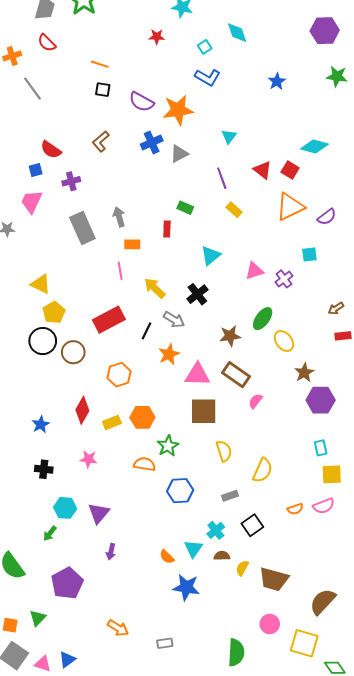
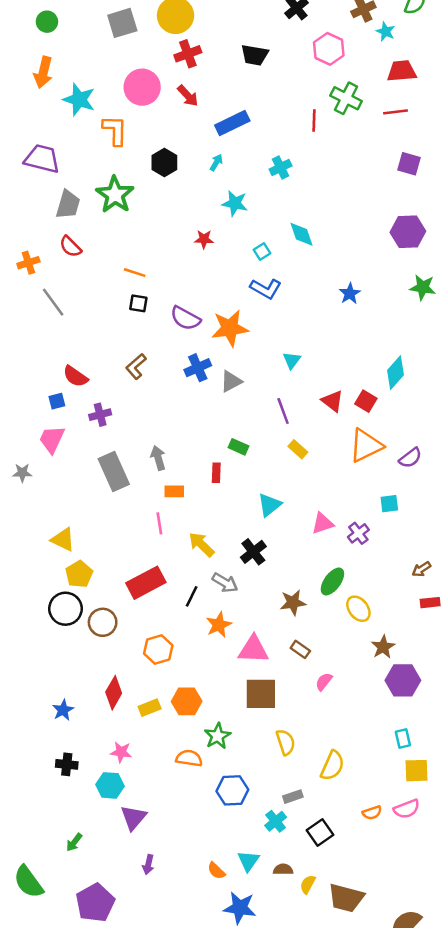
cyan diamond: (314, 147) -> (395, 373), turned -64
brown rectangle: (236, 375) -> (300, 649), size x0.6
cyan hexagon: (65, 508) -> (110, 785), moved
cyan cross: (216, 530) -> (276, 821), moved

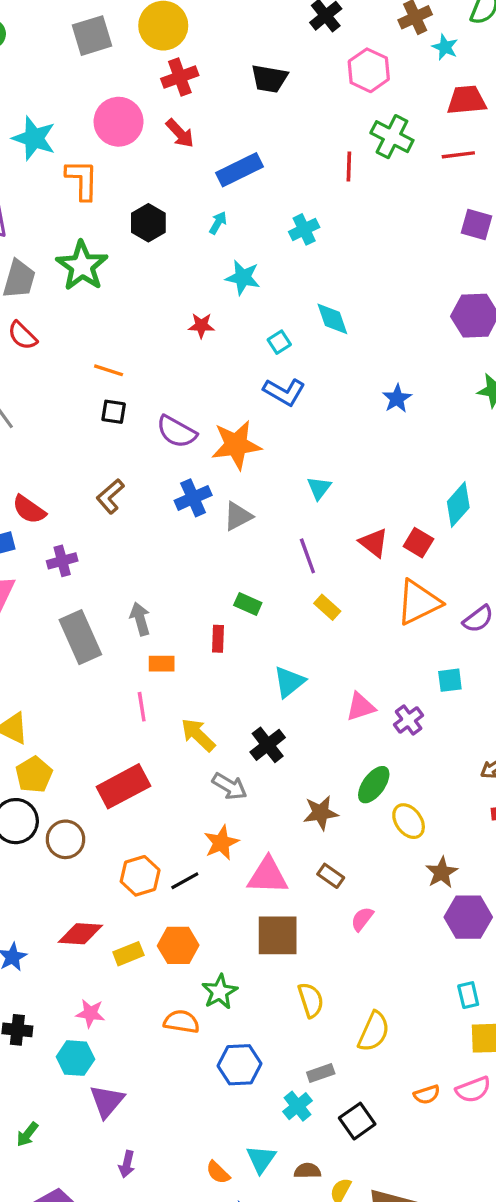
black line: (192, 596) -> (185, 881), moved, turned 35
red diamond: (114, 693) -> (80, 934), turned 64

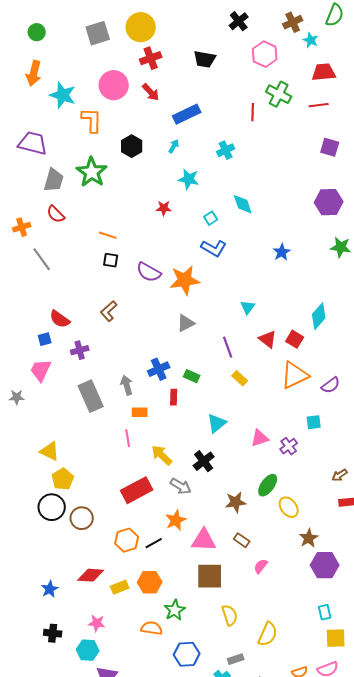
cyan triangle: (319, 488) -> (248, 307), moved
blue cross: (193, 498) -> (159, 369), moved
red rectangle: (123, 786) -> (137, 490), moved

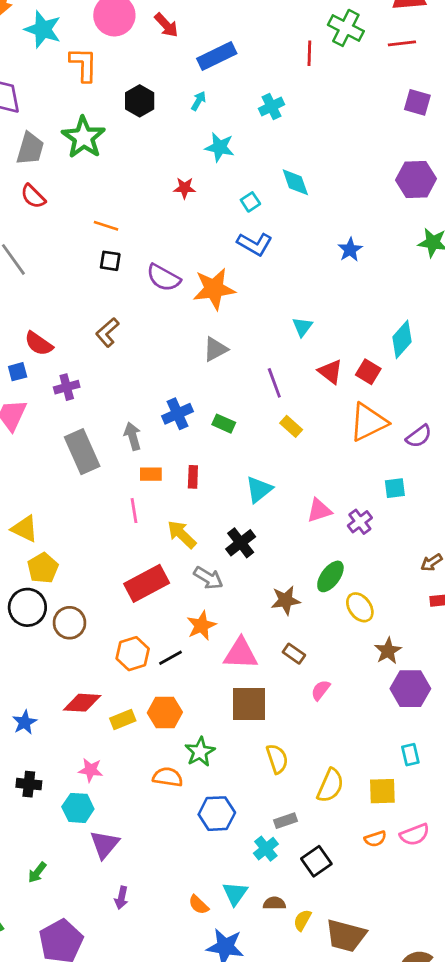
red rectangle: (174, 397) -> (193, 477), moved
yellow square: (336, 638) -> (382, 791), moved

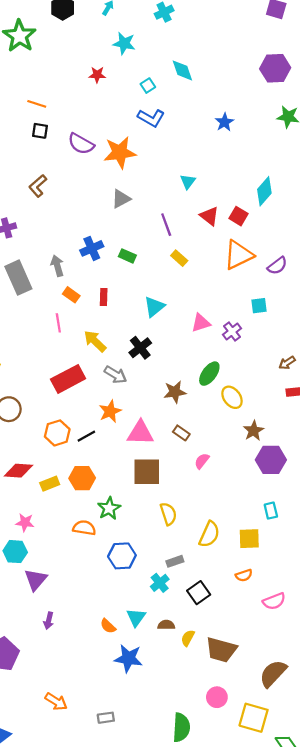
orange rectangle: (151, 474) -> (71, 295), turned 35
pink semicircle: (415, 835) -> (274, 601), moved

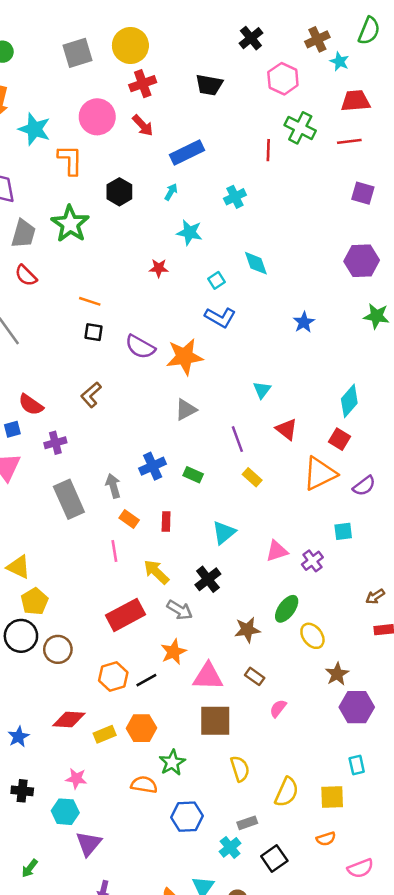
red square: (238, 216) -> (340, 439), moved

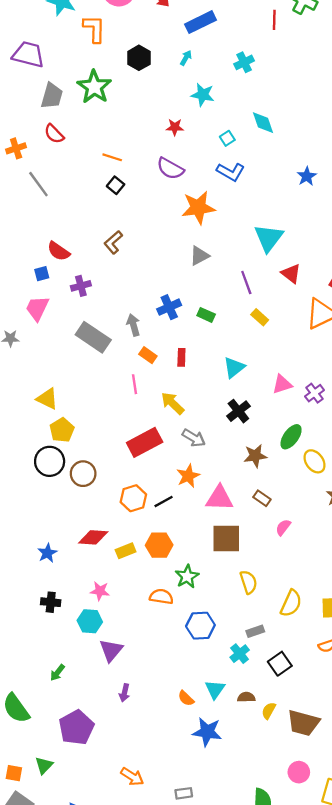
black square: (94, 332) -> (116, 185), turned 30
purple semicircle: (140, 347) -> (170, 168), moved
cyan triangle: (262, 390) -> (269, 238), size x1.8
gray rectangle: (69, 499) -> (93, 337), turned -32
black cross: (208, 579) -> (238, 411), moved

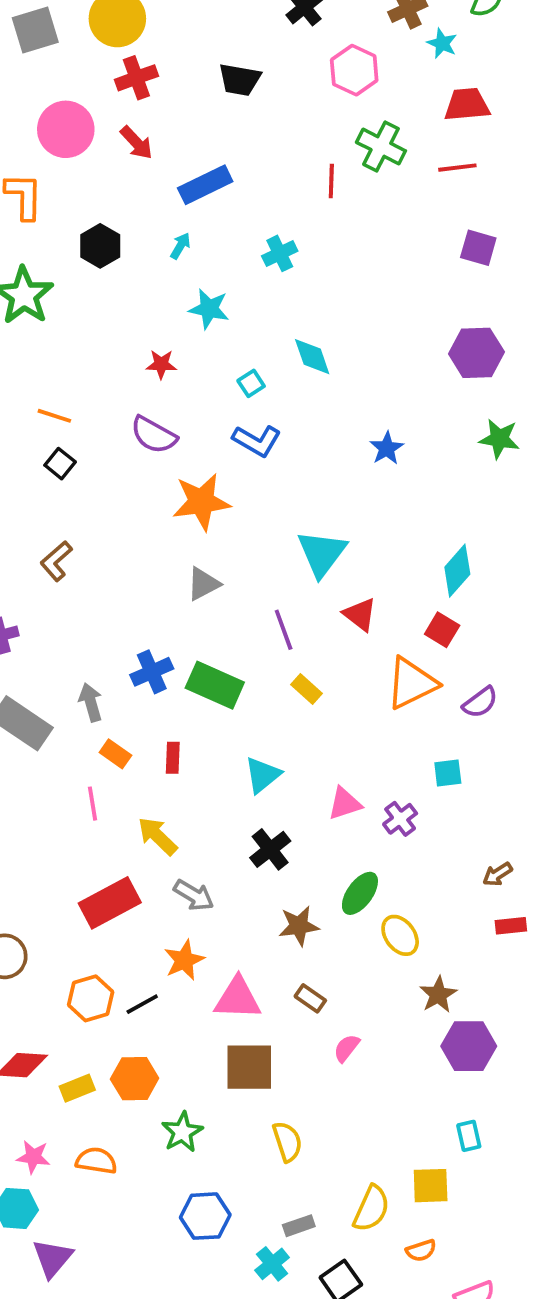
green rectangle: (206, 315) -> (215, 685), size x1.8
orange semicircle: (161, 597) -> (96, 1161), moved
yellow semicircle: (291, 603) -> (371, 1208), moved

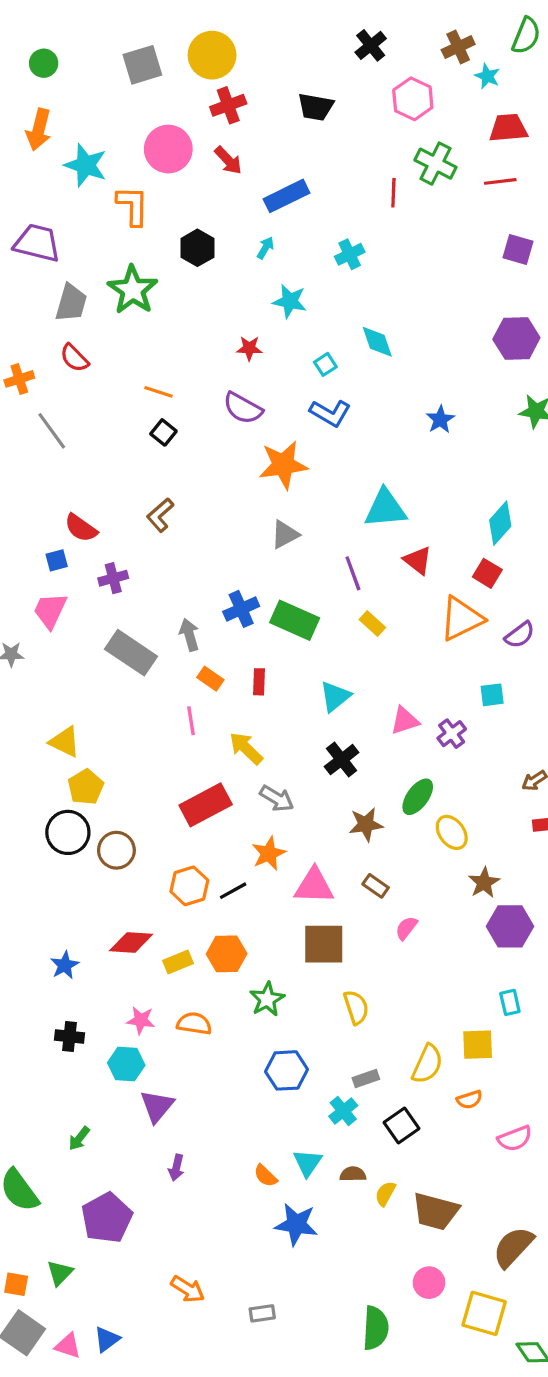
cyan triangle: (322, 553) -> (385, 509), turned 48

